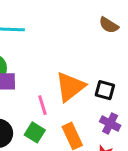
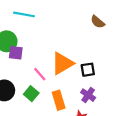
black square: (105, 90) -> (88, 70), turned -32
pink line: (42, 105) -> (40, 74), turned -32

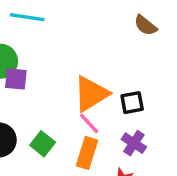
pink line: (40, 74) -> (89, 123), moved
orange rectangle: (59, 100) -> (87, 153), turned 36

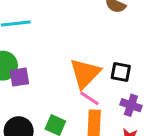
black square: (132, 103) -> (121, 72), turned 36

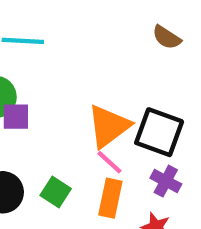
black square: (121, 72) -> (159, 132), size x1.6

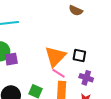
black square: (159, 132) -> (79, 55), size x0.6

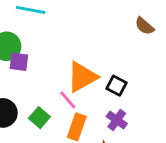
brown semicircle: (76, 11) -> (144, 26), moved
pink line: (58, 73) -> (68, 100), moved

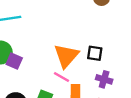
purple square: (19, 62) -> (14, 61), turned 35

